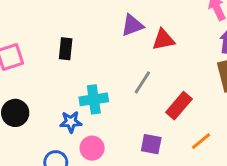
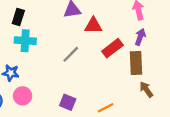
cyan cross: (94, 99) -> (25, 41), moved
red rectangle: (179, 106) -> (112, 48), moved

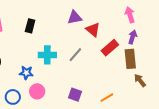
red triangle: (93, 26) -> (93, 30), turned 42
cyan cross: (25, 41) -> (47, 55), moved

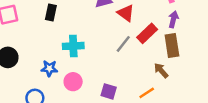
gray line: (75, 55) -> (123, 44), moved
brown arrow: (140, 80) -> (161, 70), moved
pink circle: (37, 91) -> (73, 82), moved

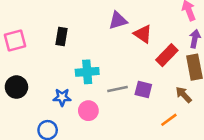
gray line: (123, 44) -> (117, 89), moved, turned 42
purple square: (109, 91) -> (143, 90), moved

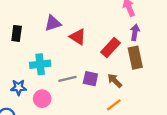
purple triangle: (118, 20) -> (53, 23), moved
red triangle: (143, 34) -> (78, 37), moved
brown arrow: (184, 95) -> (115, 81), moved

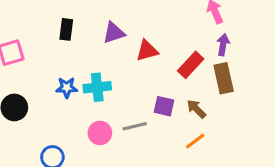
black rectangle: (17, 33) -> (66, 29), moved
red triangle: (78, 37) -> (147, 51), turned -48
gray line: (67, 79) -> (135, 126), moved
blue star: (18, 87) -> (67, 88), moved

